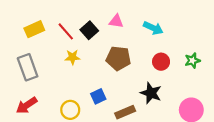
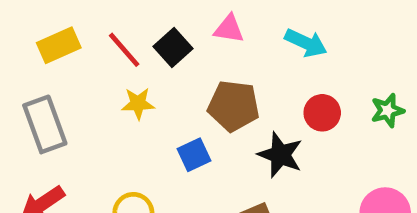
black star: (151, 93) -> (280, 155), moved
blue square: (98, 96) -> (194, 155), moved

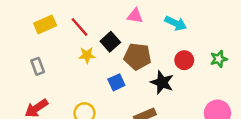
black square: (173, 47) -> (110, 42), moved
gray rectangle: (45, 124) -> (38, 66), size x0.6

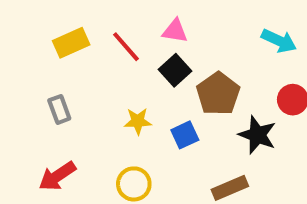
pink triangle: (135, 16) -> (175, 31), moved
yellow star: (87, 55) -> (138, 121), moved
brown pentagon: (137, 56) -> (218, 94), turned 30

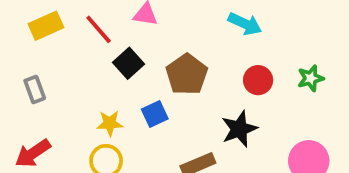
black square: (175, 70) -> (129, 63), moved
yellow star: (138, 121) -> (110, 123), moved
black star: (257, 135) -> (239, 129), moved, turned 30

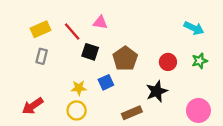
cyan arrow: (245, 24) -> (194, 28), moved
black square: (129, 63) -> (90, 52), turned -30
gray rectangle: (35, 90) -> (42, 56), moved, turned 35

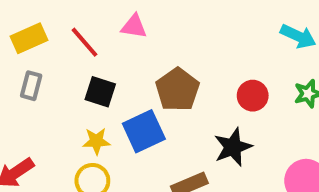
black square: (90, 52) -> (100, 92), moved
blue square: (106, 82) -> (144, 131), size x1.5

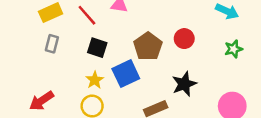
red circle: (253, 96) -> (184, 39), moved
yellow star: (96, 141) -> (95, 80), turned -30

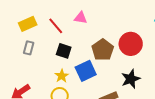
red circle: (184, 39) -> (131, 44), size x1.5

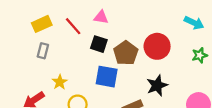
black square: (64, 51) -> (99, 44), moved
blue square: (86, 71) -> (107, 77), turned 35
yellow star: (62, 76) -> (60, 82), moved

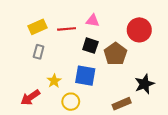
red line: (73, 26) -> (67, 29), turned -54
red circle: (157, 46) -> (139, 30), moved
blue square: (107, 77) -> (85, 76), moved

